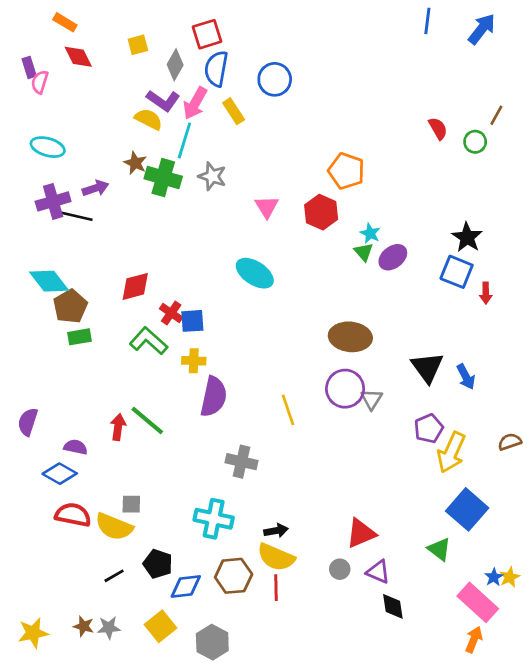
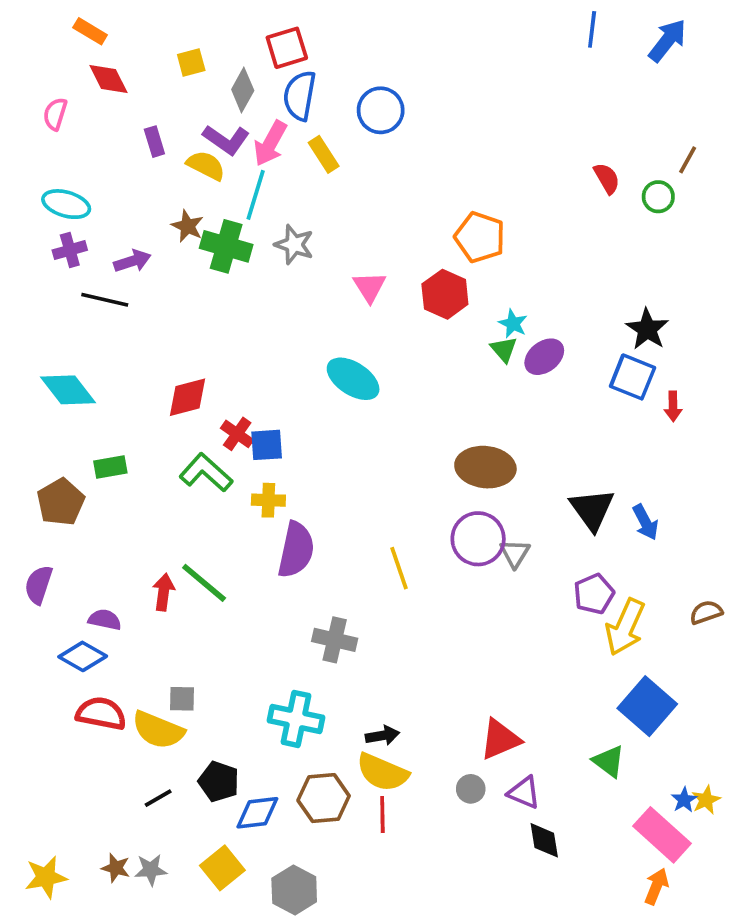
purple rectangle: (29, 67) -> (154, 142), moved
purple cross: (53, 201) -> (70, 250), moved, size x0.7
brown pentagon: (70, 306) -> (61, 502), moved

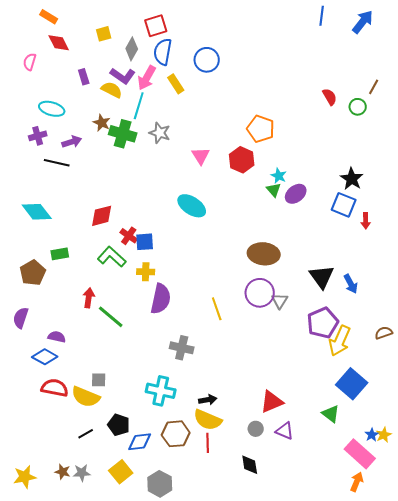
cyan ellipse: (66, 204) -> (52, 109), moved
red arrow: (164, 592) -> (89, 298), moved
purple pentagon: (594, 594) -> (323, 323), size x1.4
black diamond: (544, 840) -> (250, 465), moved

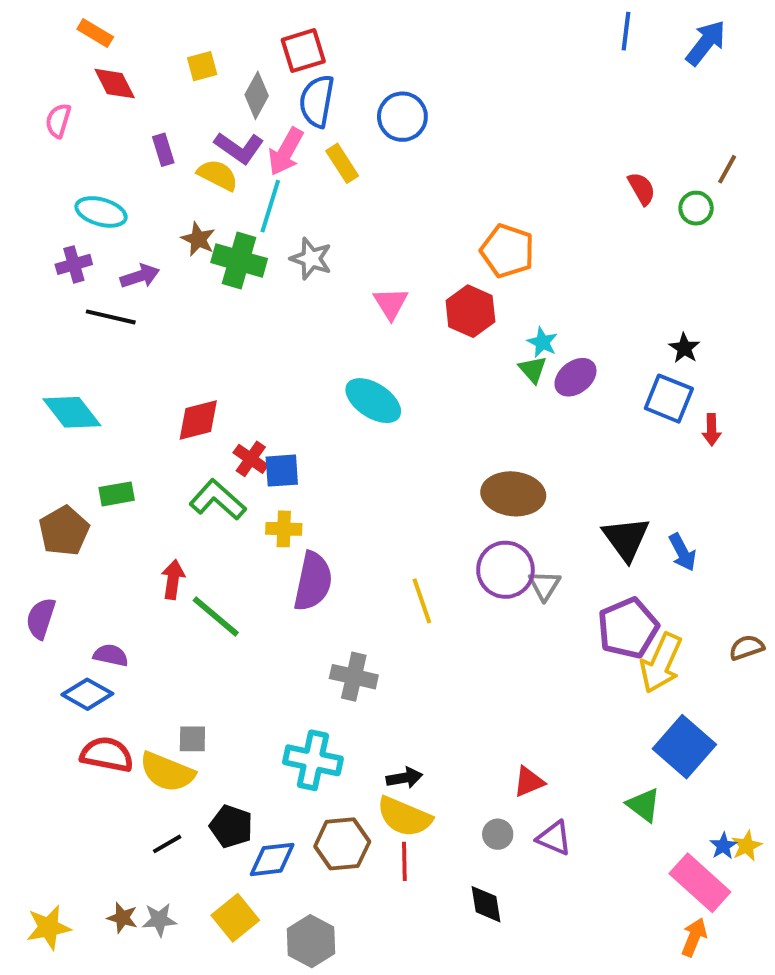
black star: (352, 179) -> (684, 348), size x0.7
red triangle: (272, 402) -> (529, 782), size x0.7

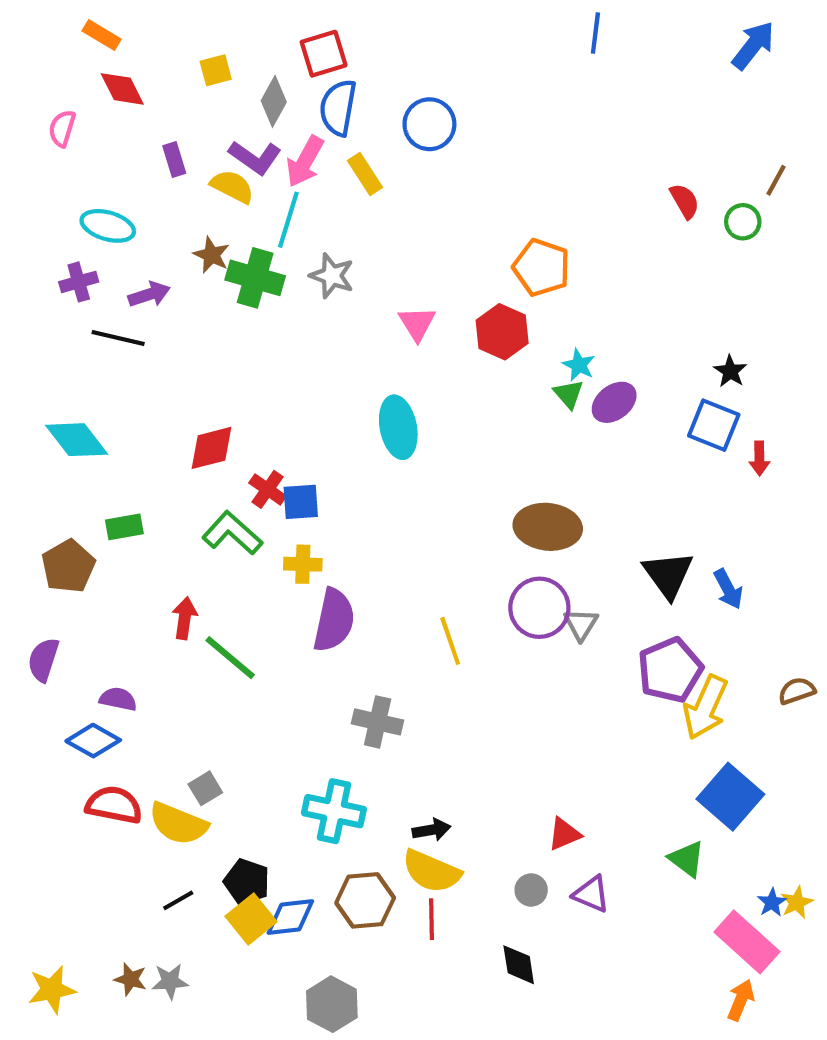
blue line: (626, 31) -> (595, 33), moved
cyan ellipse: (373, 401) -> (398, 427), turned 46
gray square: (192, 739) -> (205, 788), turned -32
yellow square: (235, 918) -> (251, 919), moved

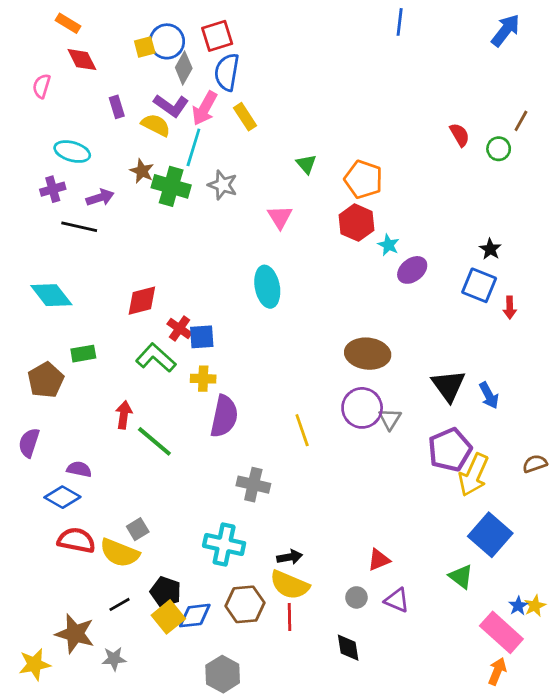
blue circle: (429, 124) -> (167, 41), moved
red hexagon: (502, 332) -> (356, 223), moved
green triangle: (568, 394) -> (306, 164), moved
brown star: (131, 979) -> (75, 634), moved, size x1.8

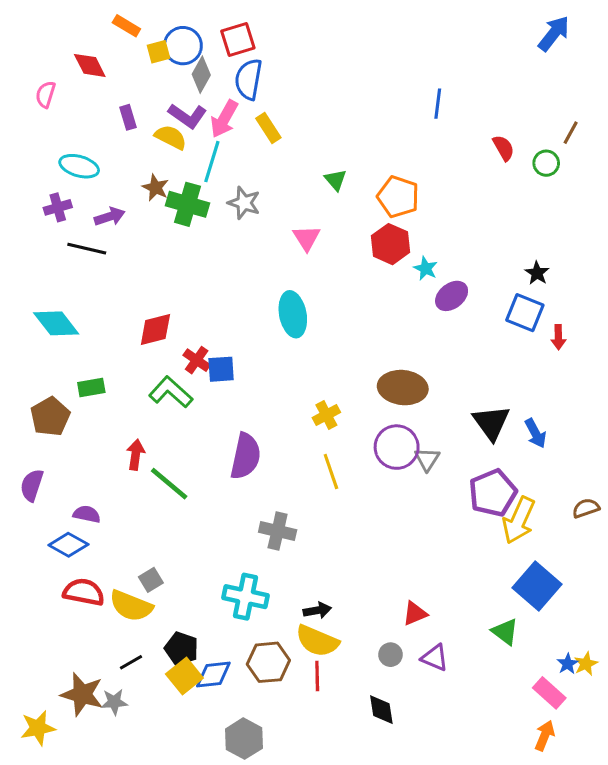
blue line: (400, 22) -> (438, 104), moved
orange rectangle: (68, 23) -> (126, 26), moved
yellow cross: (203, 379) -> (326, 415), moved, turned -30
pink rectangle: (501, 632) -> (549, 693), size x0.7
gray star: (114, 659) -> (114, 702), moved

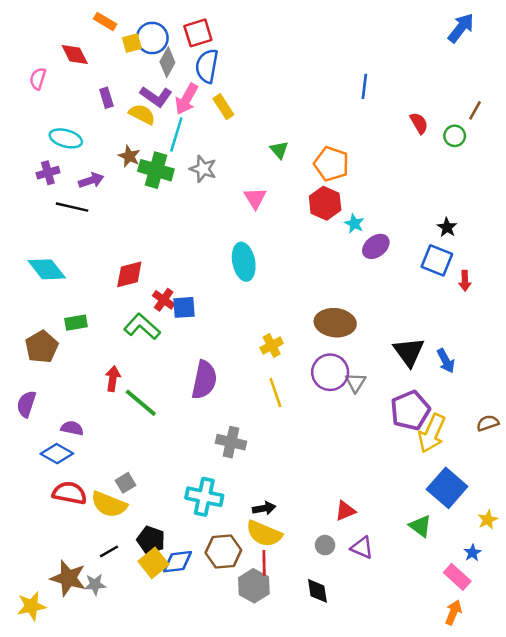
yellow star: (586, 664) -> (488, 520), moved
gray hexagon: (244, 739) -> (254, 586), moved

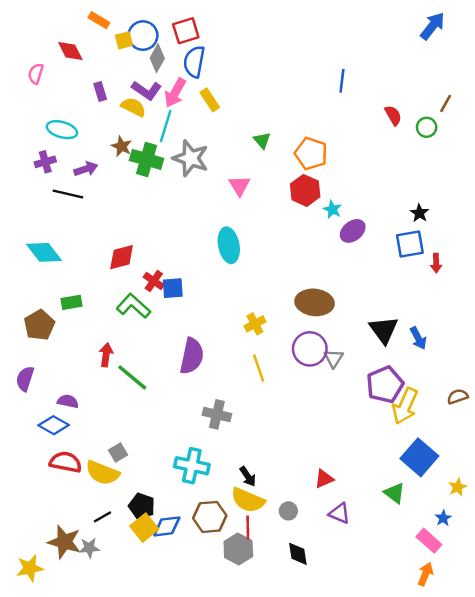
gray star: (203, 169) -> (191, 158), size x1.4
blue square: (437, 260) -> (410, 244), turned -32
black arrow: (264, 508) -> (248, 476), turned 66
gray circle: (325, 545) -> (288, 511), moved

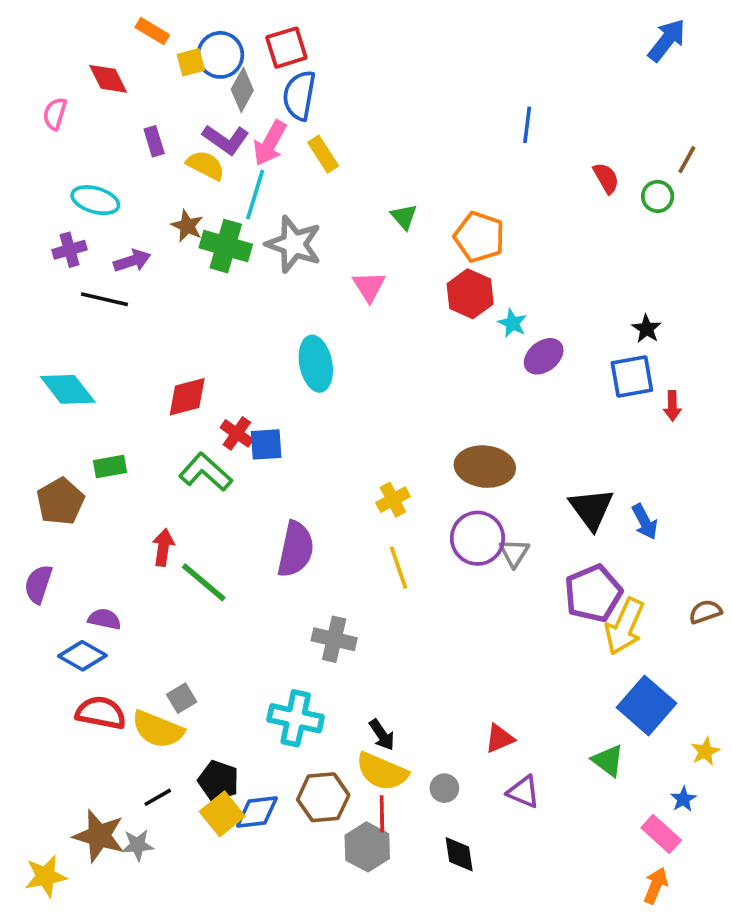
cyan ellipse: (229, 245) -> (316, 364), moved

